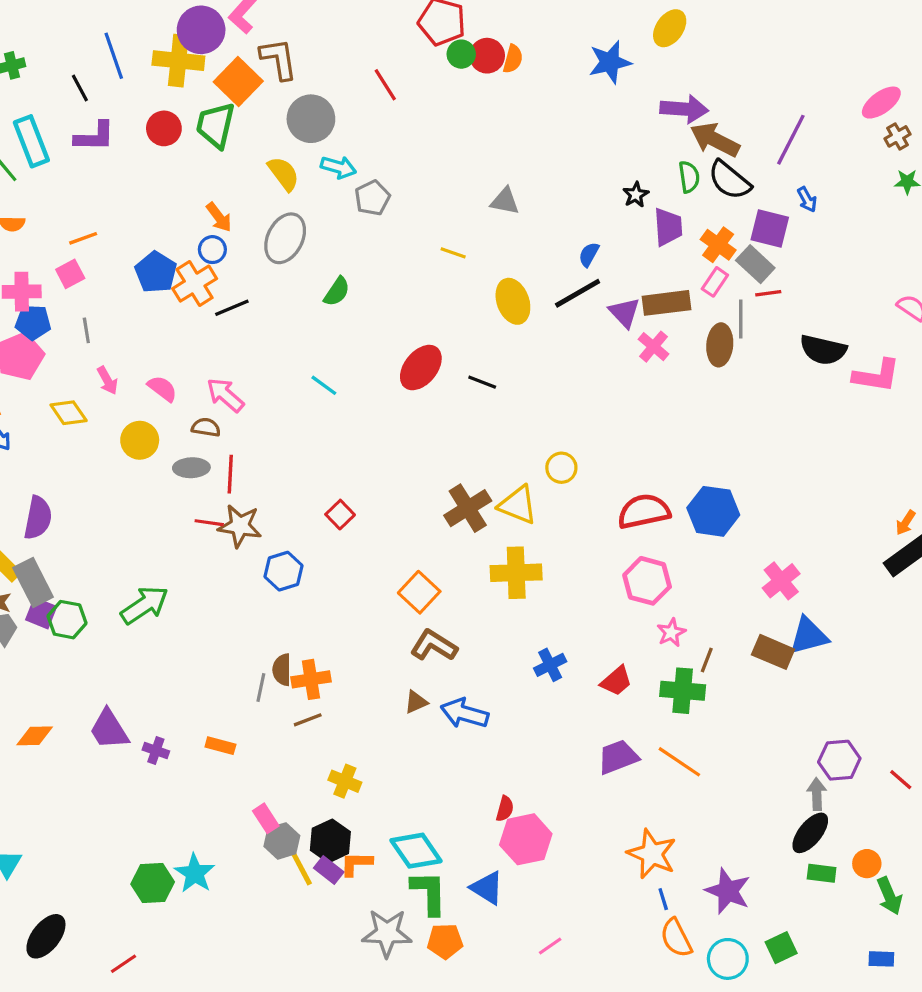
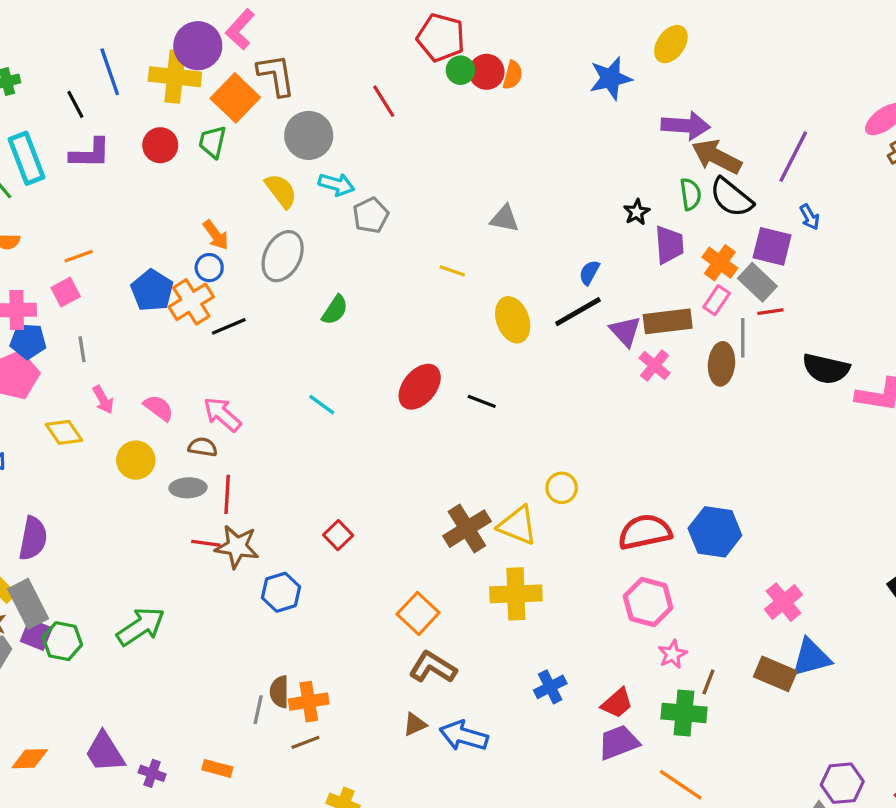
green trapezoid: (216, 125) -> (212, 142), size x0.7
purple trapezoid: (618, 757) -> (619, 742), moved

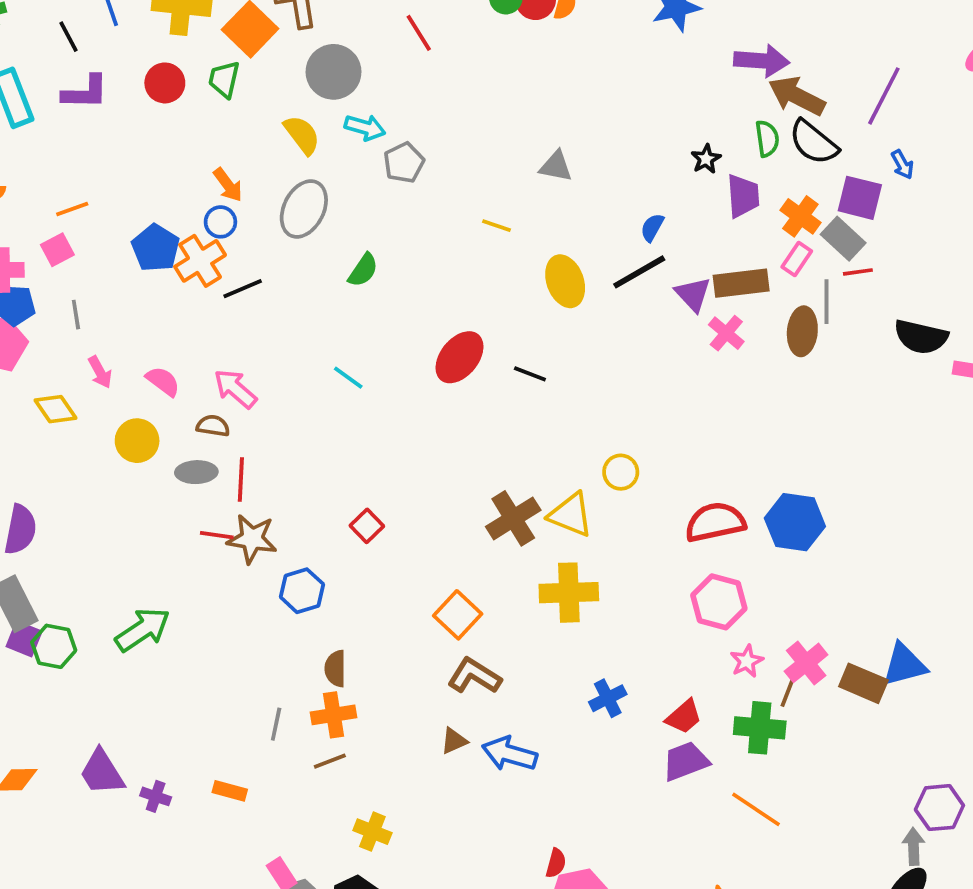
pink cross: (783, 602) -> (806, 663), moved
brown semicircle: (279, 692) -> (335, 669), moved

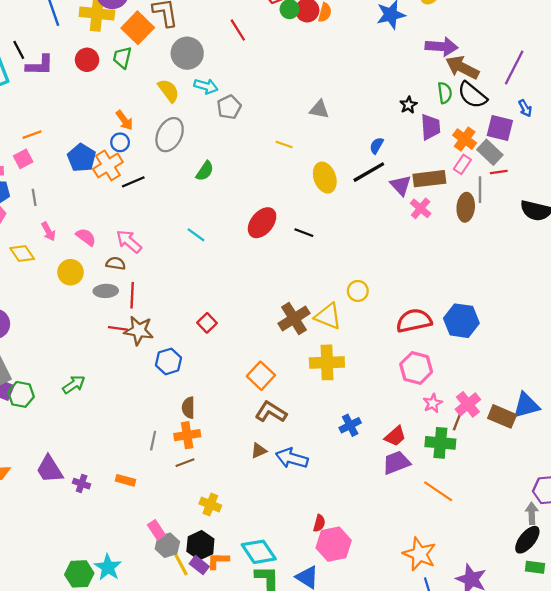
black line: (68, 37) -> (19, 50), moved
green arrow: (143, 630) -> (74, 385), size x0.7

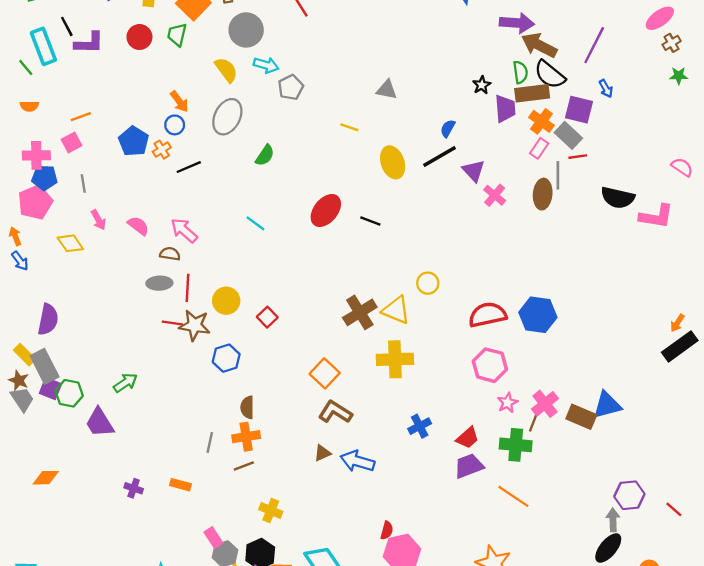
orange cross: (108, 165) -> (162, 150), size x0.6
brown rectangle: (429, 179) -> (532, 93), moved
yellow circle: (71, 272) -> (226, 301), moved
purple trapezoid: (50, 469) -> (100, 423), moved

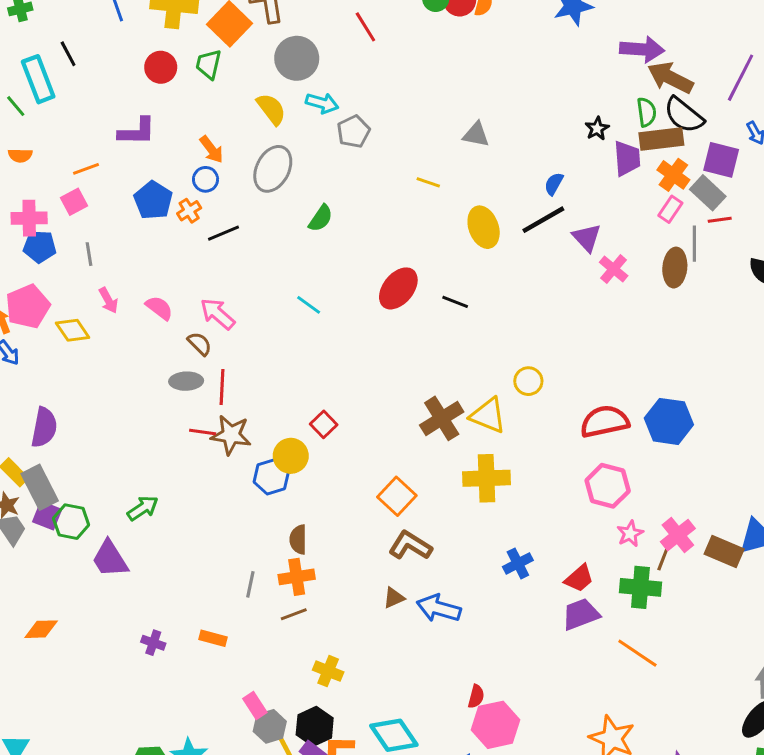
purple L-shape: (89, 43) -> (137, 132), moved
pink pentagon: (35, 202) -> (28, 306), moved
brown semicircle: (170, 254) -> (200, 344), turned 36
yellow circle: (226, 301) -> (291, 456), moved

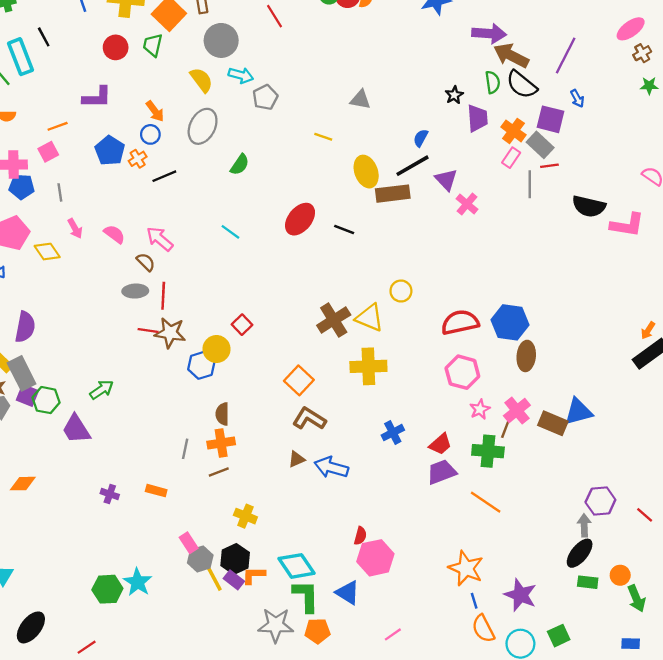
brown rectangle: (661, 139) -> (393, 194), moved
brown ellipse: (675, 268) -> (526, 356), moved

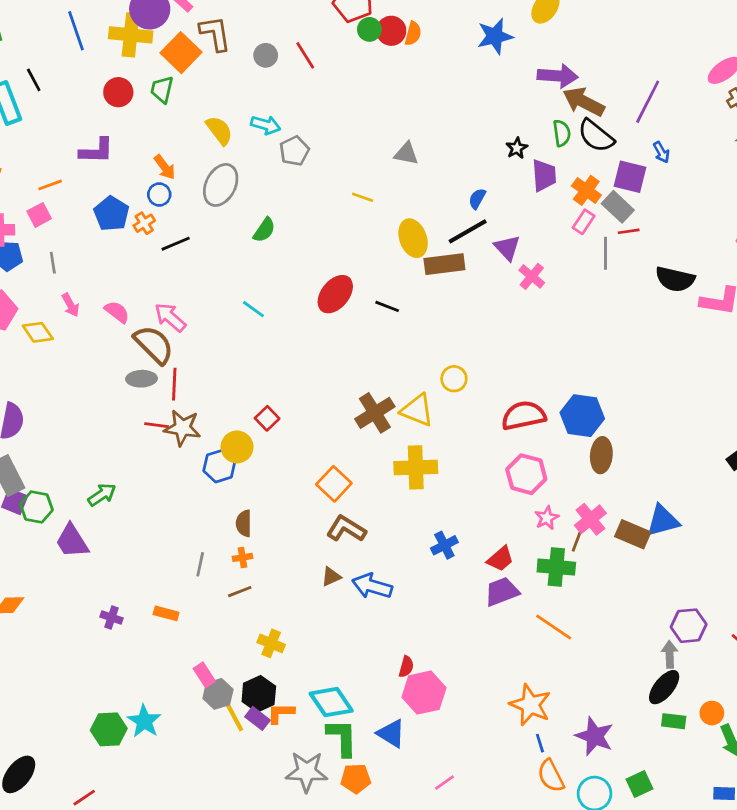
gray circle: (221, 40) -> (266, 55), moved, size x0.6
brown semicircle: (146, 262) -> (154, 345), size x1.8
orange cross: (221, 443) -> (242, 557), size x0.6

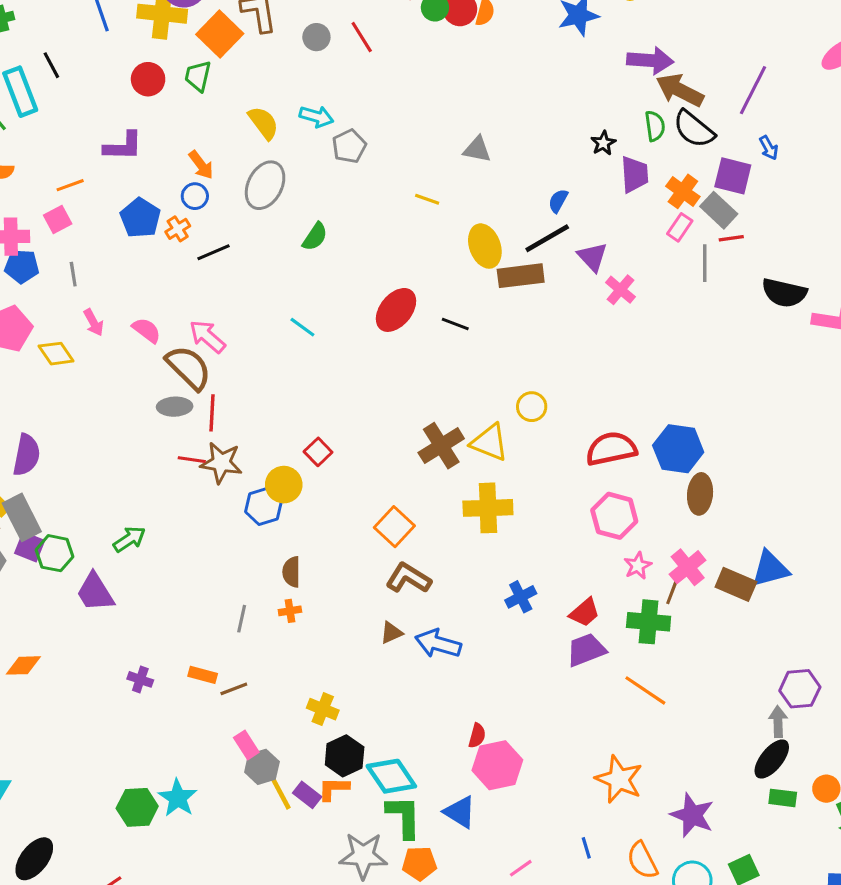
brown line: (240, 592) -> (234, 689), moved
black hexagon: (259, 694) -> (345, 756), moved
blue line: (540, 743) -> (586, 848), moved

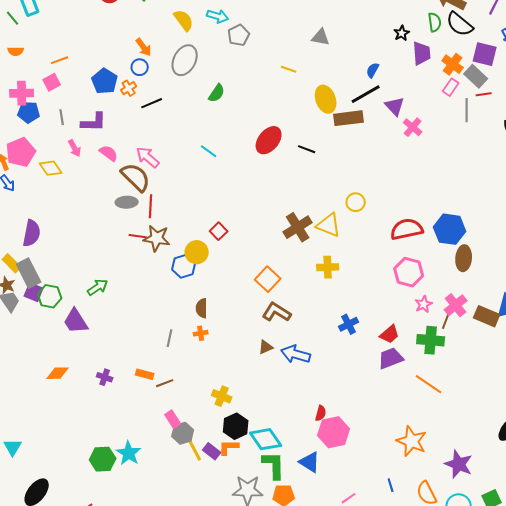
purple L-shape: (123, 146) -> (94, 122), moved
yellow cross: (488, 508) -> (328, 267), size x0.7
orange diamond: (23, 665) -> (58, 373), moved

